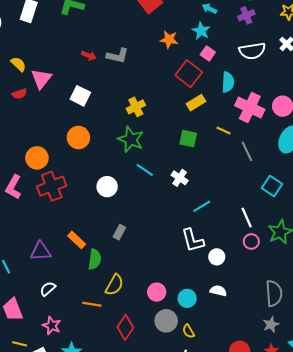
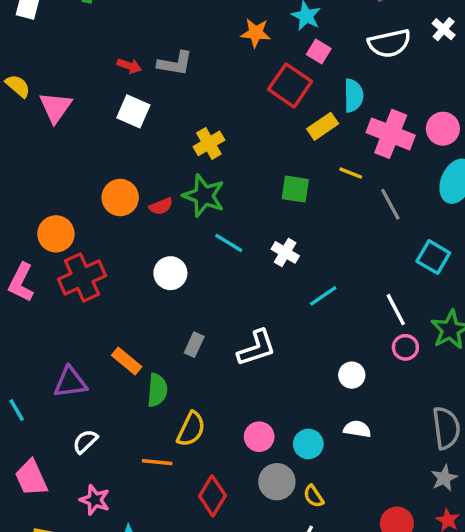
red semicircle: (19, 94) -> (161, 206), moved
white square: (80, 96) -> (133, 111), moved
yellow rectangle: (196, 103) -> (323, 126), moved
white L-shape: (193, 240) -> (256, 348), moved, turned -90

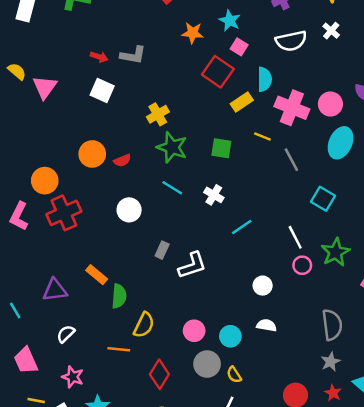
green star: (204, 196) -> (172, 147), moved
gray rectangle: (194, 345) -> (162, 250), moved

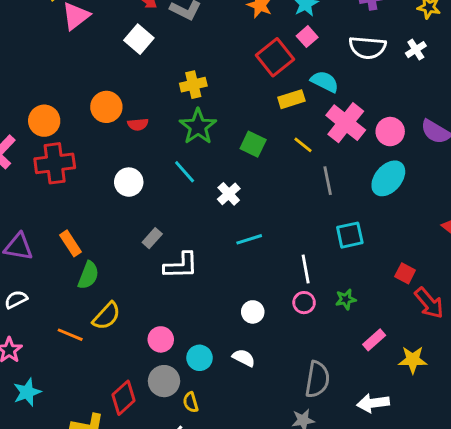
cyan semicircle: (265, 79) -> (325, 82), turned -80
cyan square: (323, 199) -> (350, 235), turned 30
green star: (335, 252) -> (346, 299), size x0.6
red diamond: (159, 374) -> (124, 398), moved

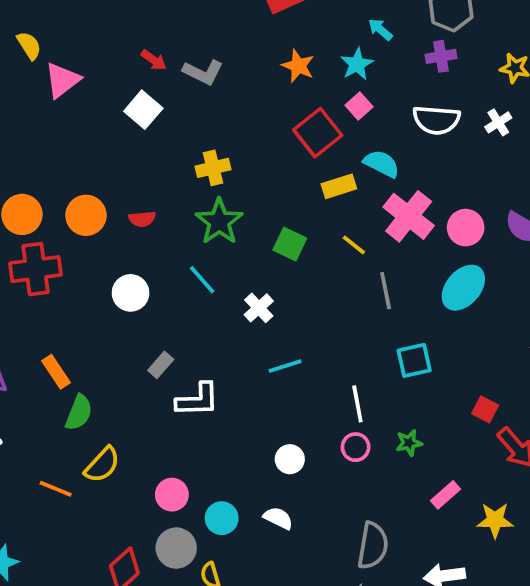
orange circle: (106, 107) -> (86, 215), moved

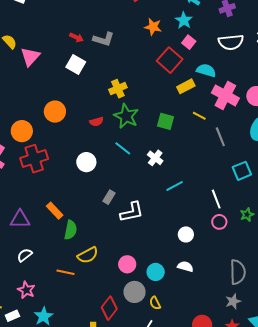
orange circle: (86, 215) -> (55, 112), moved
red semicircle: (142, 219) -> (96, 122), moved
yellow semicircle: (102, 465) -> (88, 255), turned 30

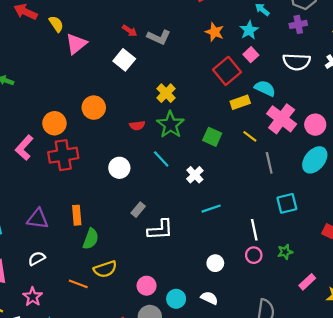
yellow cross: (118, 89) -> (166, 93), turned -30
orange rectangle: (55, 211) -> (77, 215), turned 30

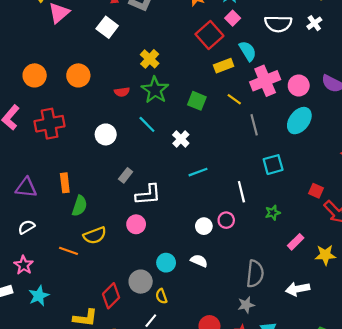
cyan semicircle: (265, 88) -> (248, 51), turned 35
pink cross: (282, 119) -> (265, 81), turned 32
orange circle: (54, 123) -> (35, 75), moved
pink circle: (254, 255) -> (226, 220), moved
pink circle: (147, 286) -> (136, 224), moved

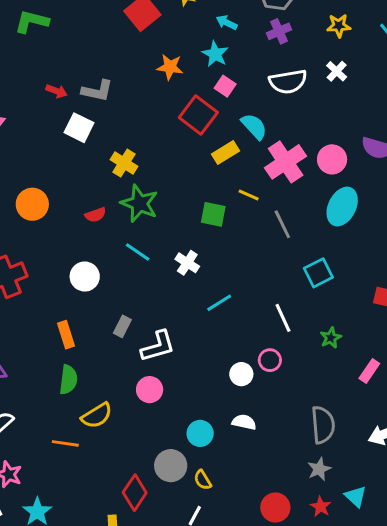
white square: (107, 27) -> (79, 128), moved
green square: (197, 101) -> (213, 214), moved
orange rectangle: (65, 183) -> (66, 335), moved

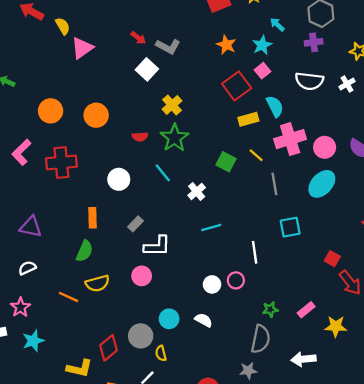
green star: (331, 338) -> (270, 309), moved

